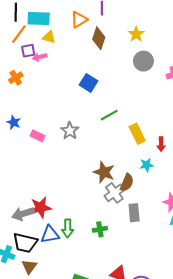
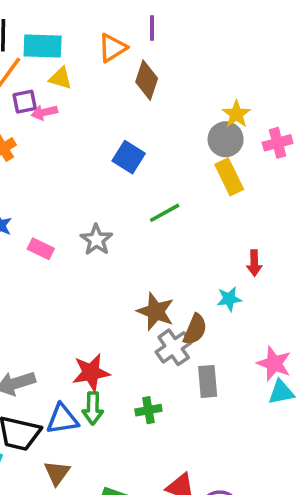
yellow star: (136, 34) -> (236, 114), moved
gray circle: (143, 61) -> (226, 139), moved
yellow rectangle: (137, 134) -> (229, 177), moved
red star: (41, 207) -> (91, 372), moved
brown triangle: (29, 267) -> (57, 473), moved

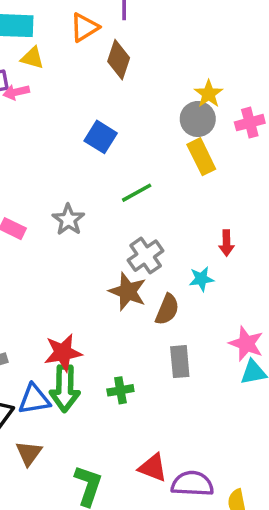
gray cross: (174, 347) -> (146, 256), moved
green arrow: (93, 408) -> (65, 389), size x1.4

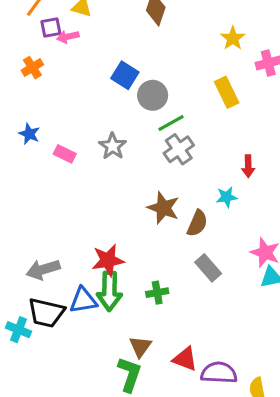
gray circle: (198, 119) -> (153, 95), moved
blue square: (101, 137) -> (125, 75), moved
gray cross: (146, 256) -> (179, 149), moved
gray rectangle: (180, 362) -> (208, 268), turned -36
brown triangle: (29, 453) -> (140, 347), moved

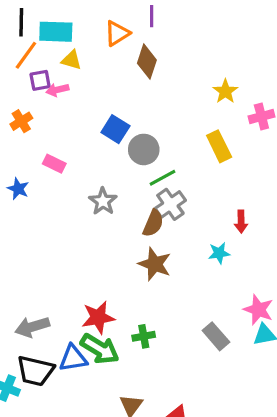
pink rectangle: (65, 154) -> (54, 164), moved
brown semicircle: (197, 223) -> (153, 223), moved
gray rectangle: (208, 268) -> (216, 336), moved
green arrow: (109, 291) -> (100, 349), turned -60
green cross: (157, 293) -> (144, 336), moved

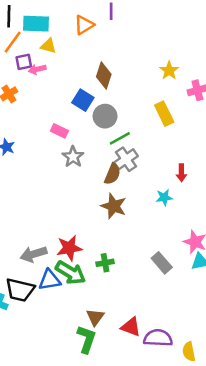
brown diamond: (147, 62) -> (104, 75), moved
pink rectangle: (54, 164) -> (59, 131), moved
gray arrow: (32, 327) -> (34, 254), moved

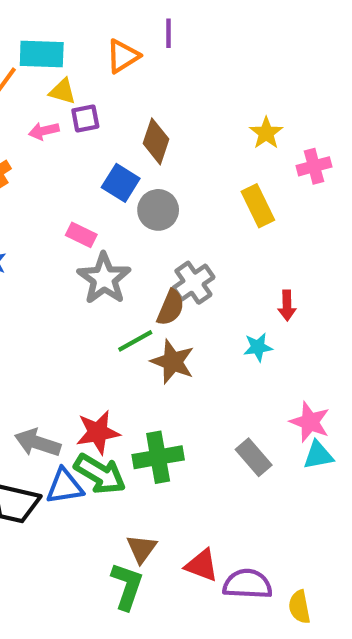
purple square: (24, 62) -> (85, 118), moved
green line: (120, 138) -> (135, 341), moved
gray star: (73, 157) -> (104, 279), size x1.4
gray arrow: (34, 254) -> (38, 443), turned 35
green cross: (105, 263) -> (158, 457), size x1.6

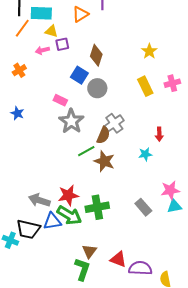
pink cross: (314, 166) -> (172, 83), moved
pink star: (310, 422) -> (170, 190), turned -30

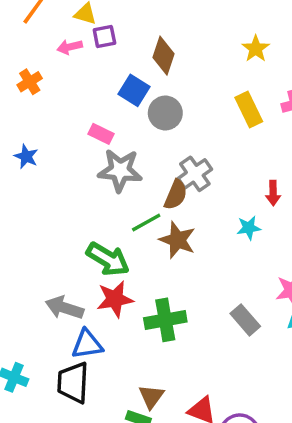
gray star: (71, 121) -> (120, 170), turned -30
green arrow: (69, 215) -> (108, 259), moved
black trapezoid: (28, 229) -> (73, 383), moved, turned 80

